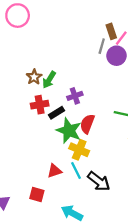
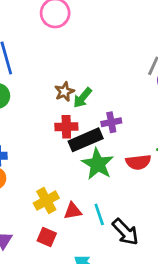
black rectangle: (57, 113) -> (86, 140), size x1.6
red semicircle: (87, 124) -> (138, 162), moved, turned -126
yellow cross: (79, 150) -> (46, 201), moved, turned 30

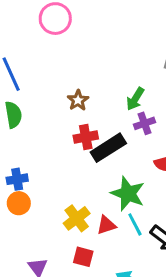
green arrow: (82, 98) -> (135, 99), moved
purple cross: (111, 122) -> (144, 123), moved
green star: (98, 164) -> (128, 194), moved

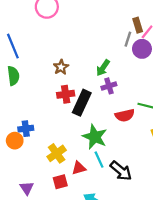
black rectangle: (108, 148) -> (82, 103), turned -35
blue cross: (17, 179) -> (26, 129), moved
red triangle: (106, 225) -> (79, 168), moved
red square: (83, 257) -> (60, 182), turned -32

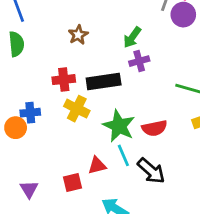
red cross: (66, 94) -> (64, 80), moved
black rectangle: (82, 103) -> (104, 82), turned 55
red semicircle: (125, 115) -> (154, 128), moved
yellow cross: (57, 153) -> (77, 109), moved, turned -30

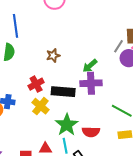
purple cross: (139, 61) -> (91, 83), size x1.5
red cross: (64, 80) -> (36, 84), turned -35

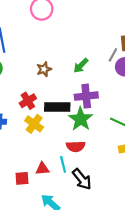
green arrow: (90, 66) -> (81, 66), moved
green star: (67, 125) -> (81, 119), moved
red semicircle: (91, 132) -> (76, 146), moved

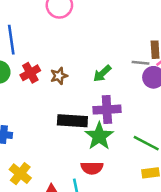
gray line: (113, 55) -> (140, 63), turned 64
red cross: (28, 101) -> (30, 73), moved
yellow cross: (34, 124) -> (20, 174), moved

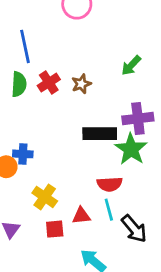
green arrow: (102, 73) -> (131, 65), moved
red semicircle: (92, 168) -> (110, 184), moved

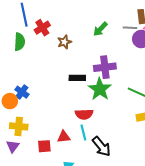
red cross: (49, 83) -> (42, 28), moved
black rectangle: (100, 134) -> (77, 78), size x0.7
blue cross: (23, 154) -> (22, 92), turned 32
yellow cross: (45, 197) -> (19, 126), moved, turned -30

